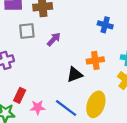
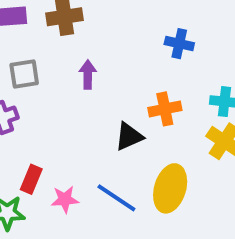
gray square: (27, 31) -> (24, 74), moved
purple arrow: (54, 39) -> (88, 75), turned -40

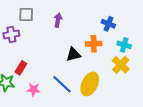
blue cross: (179, 44) -> (108, 24), moved
pink star: (65, 199) -> (34, 89), moved

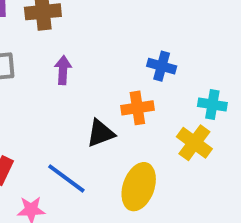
cyan cross: (124, 45) -> (212, 104), moved
blue line: (62, 84) -> (66, 178), moved

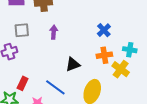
blue cross: (162, 66) -> (104, 30), turned 32
orange cross: (137, 108) -> (104, 55), moved

